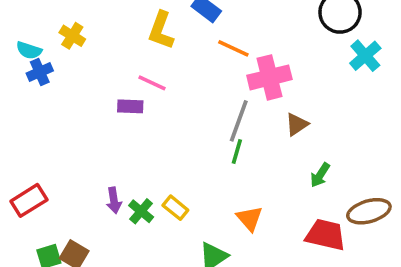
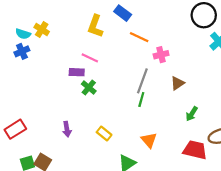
cyan semicircle: (29, 50) -> (23, 34), moved
pink cross: (269, 77) -> (161, 55), size x0.6
green cross: (141, 211) -> (89, 88), moved

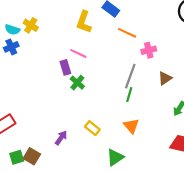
purple rectangle: (77, 72) -> (65, 67), turned 72
purple arrow: (67, 129) -> (61, 138), moved, turned -136
orange triangle: (149, 140) -> (131, 126), moved

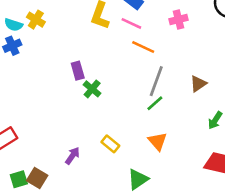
orange line: (127, 33) -> (143, 47), moved
pink cross: (149, 50) -> (178, 20), moved
pink line: (78, 53) -> (131, 23), moved
green line: (129, 95) -> (155, 103), turned 32

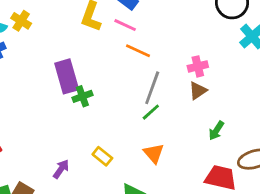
pink cross: (178, 20) -> (198, 66), moved
purple rectangle: (78, 71) -> (67, 76), size x1.6
green cross: (92, 89) -> (82, 96), turned 30

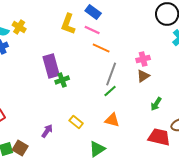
orange triangle: (154, 153) -> (112, 120), turned -35

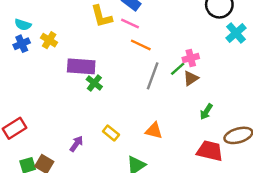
yellow L-shape: (68, 24) -> (101, 16), turned -35
yellow cross: (19, 27) -> (49, 40), moved
purple rectangle: (51, 66) -> (81, 66), turned -70
green cross: (62, 80) -> (94, 83), turned -32
green line: (110, 91) -> (178, 69), moved

